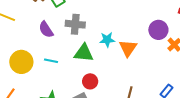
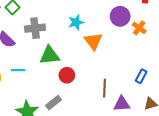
cyan star: (107, 40) -> (76, 22), moved
red circle: (90, 81) -> (67, 75), moved

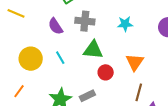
orange triangle: (93, 41) -> (135, 62), moved
cyan line: (18, 70) -> (60, 58), turned 48

